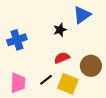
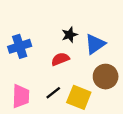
blue triangle: (82, 15) -> (95, 44), moved
red semicircle: (62, 58) -> (60, 59), moved

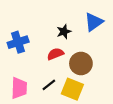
blue triangle: (95, 44) -> (94, 22), moved
brown circle: (106, 77) -> (81, 64), moved

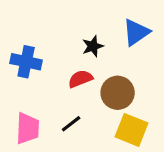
blue cross: (18, 42) -> (26, 62), turned 30
yellow square: (72, 89) -> (131, 130), moved

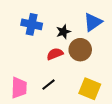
blue cross: (26, 62) -> (32, 24), moved
brown circle: (118, 93) -> (80, 50), moved

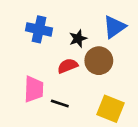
black line: (49, 85) -> (60, 104), turned 56
pink trapezoid: (19, 88) -> (34, 89), moved

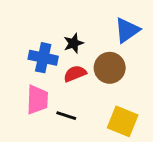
blue cross: (39, 29) -> (43, 58), moved
black star: (78, 39) -> (73, 43), moved

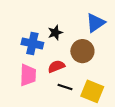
red semicircle: (75, 74) -> (56, 66), moved
black line: (66, 116) -> (65, 87), moved

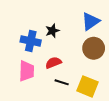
brown circle: (82, 51) -> (94, 48), moved

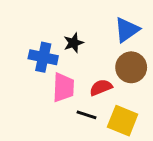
red semicircle: (53, 63) -> (101, 88), moved
pink trapezoid: (27, 71) -> (63, 88), moved

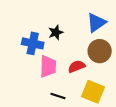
black line: (86, 115) -> (58, 96), moved

